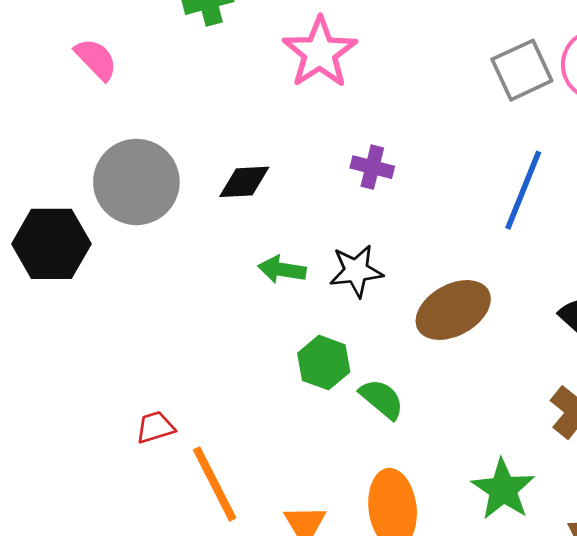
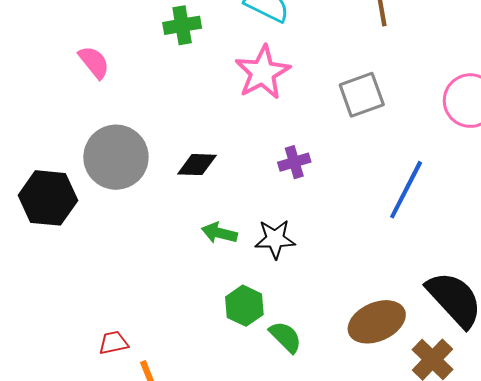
gray square: (522, 70) -> (362, 95), moved
purple cross: (372, 167) -> (294, 162), turned -36
brown ellipse: (453, 310) -> (377, 322), moved

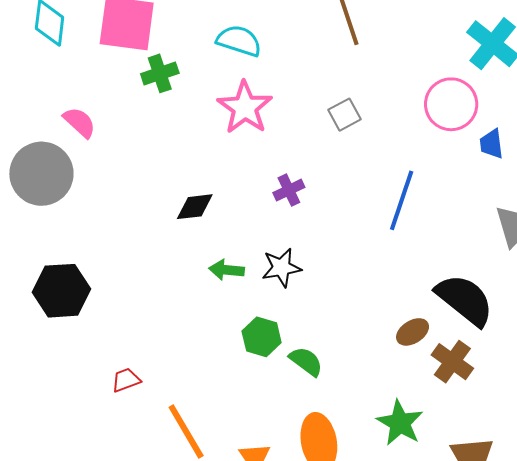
gray square: (362, 95) -> (345, 115), size x0.7
gray circle: (116, 157) -> (41, 174), moved
black hexagon: (48, 198) -> (61, 291), moved
brown ellipse: (377, 322) -> (413, 332), moved, size x0.6
red trapezoid: (113, 343) -> (126, 380), moved

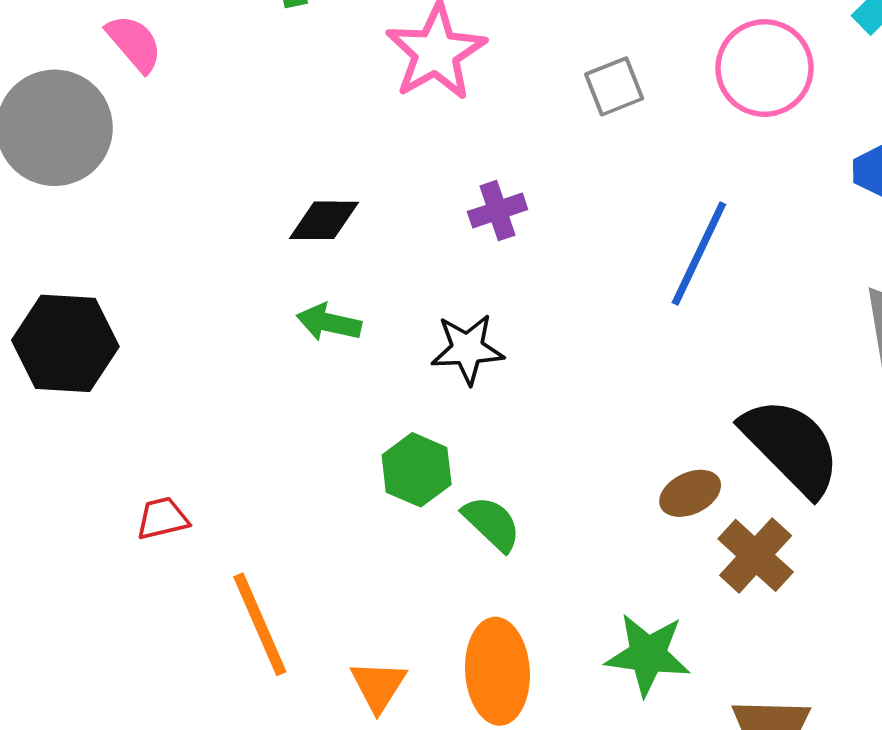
pink circle: (451, 104) -> (765, 68), moved
green arrow: (227, 270) -> (329, 323), moved
green star: (400, 423) -> (648, 655), turned -30

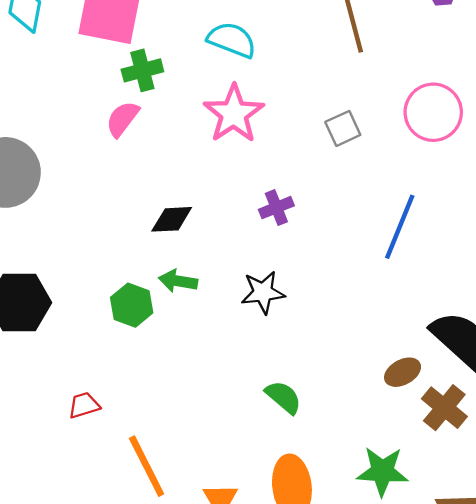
pink semicircle: (134, 43) -> (122, 119), moved, turned -99
green hexagon: (417, 470) -> (132, 305), moved

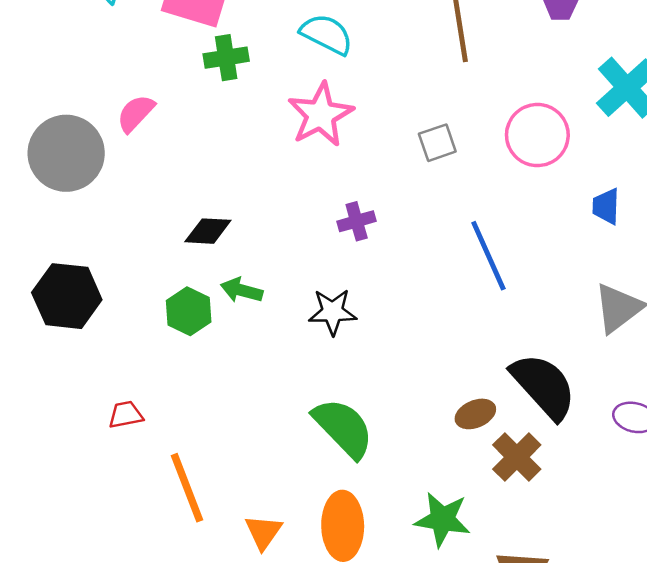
pink semicircle: (122, 119) -> (136, 113), moved
black diamond: (172, 219) -> (208, 231), moved
blue line: (400, 227) -> (488, 256), turned -52
green semicircle: (283, 397) -> (343, 428), size x1.6

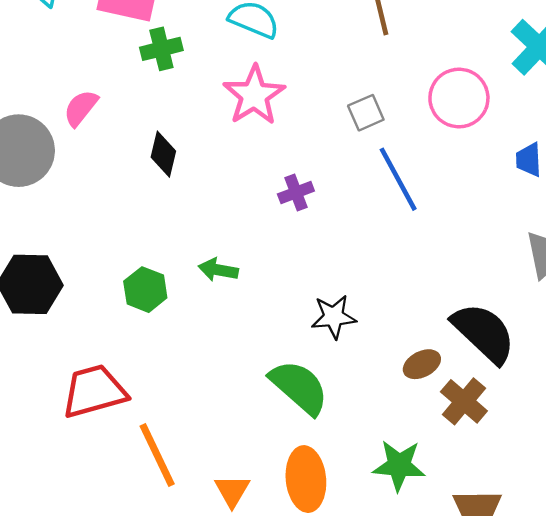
black diamond: (208, 231) -> (163, 154), moved, turned -75
blue line: (488, 256) -> (398, 179), moved
green arrow: (242, 290) -> (218, 270), moved
black star: (333, 312) -> (334, 317), moved
red trapezoid: (126, 415) -> (94, 391), size x2.0

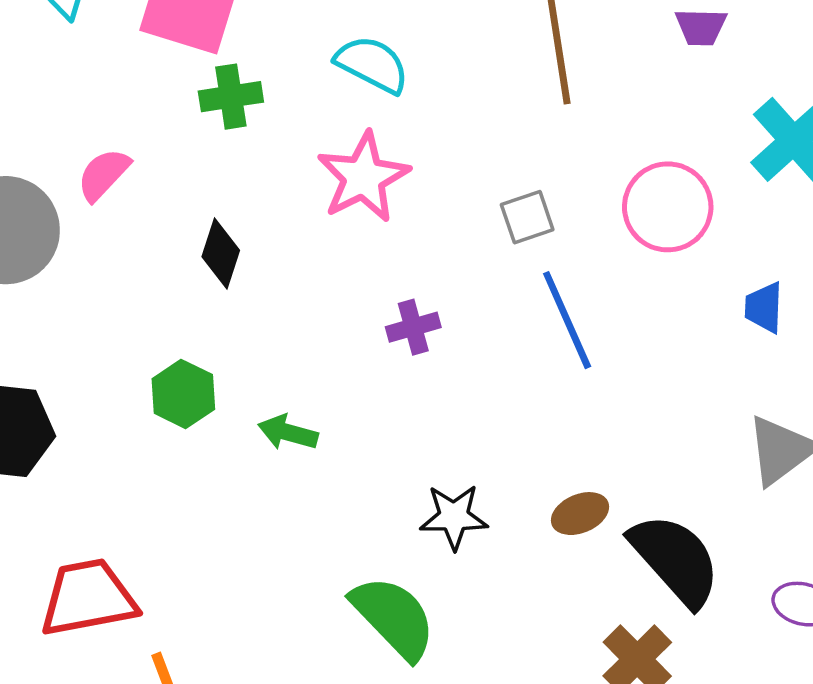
green hexagon: (145, 290) -> (183, 394), moved
brown ellipse: (422, 364) -> (580, 514), moved

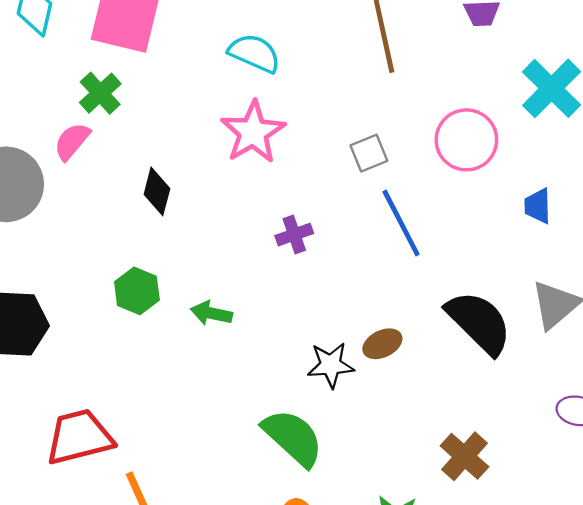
green cross: (231, 97) -> (100, 93), moved, turned -30
brown ellipse: (580, 514) -> (382, 344), moved
black semicircle: (675, 560) -> (479, 322), moved

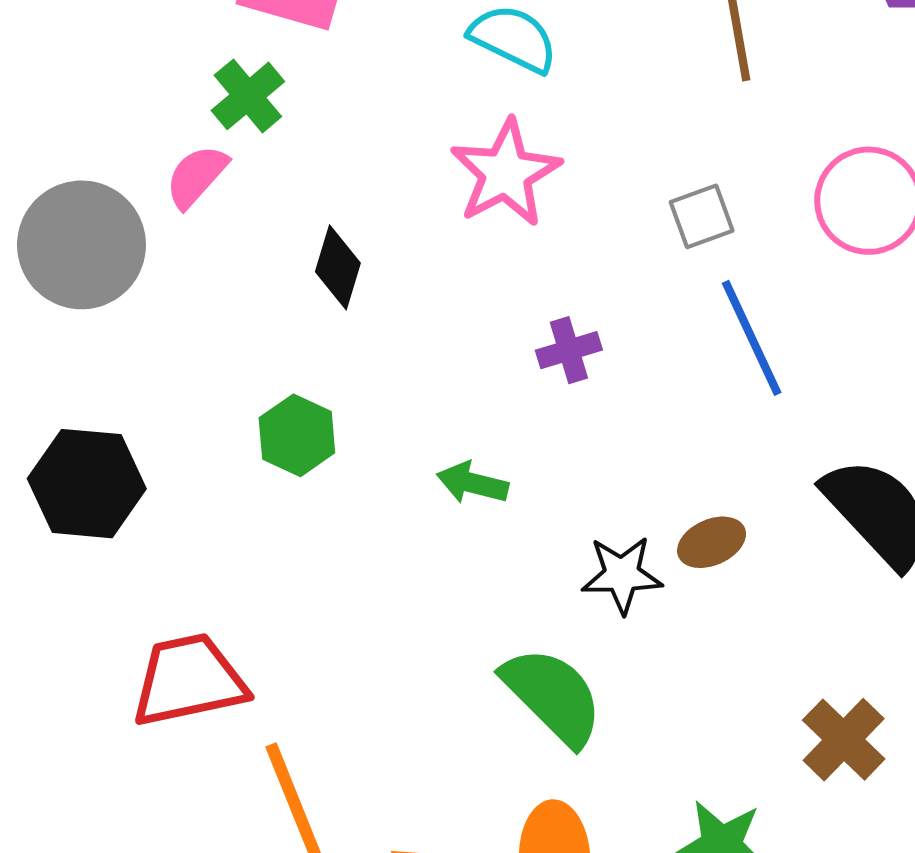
green arrow: (211, 313) -> (472, 483), moved

